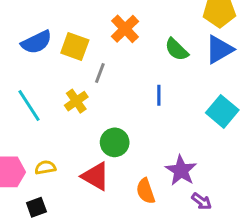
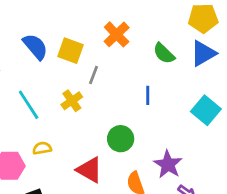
blue semicircle: (36, 42) -> (35, 47), turned -104
green circle: (115, 142) -> (121, 139), moved
yellow semicircle: (45, 167) -> (42, 148), moved

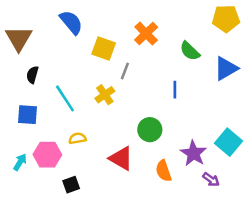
blue semicircle: (35, 47) -> (71, 22), moved
blue triangle: (203, 53) -> (226, 68), moved
cyan square: (206, 110) -> (228, 142), moved

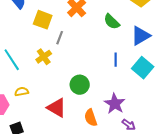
blue line: (175, 90) -> (116, 60), moved
cyan square: (228, 142) -> (143, 68), moved

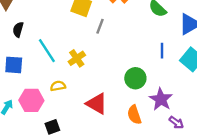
yellow cross: (44, 57) -> (77, 58), moved
green circle: (80, 85) -> (135, 78), moved

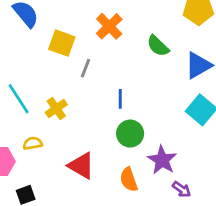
blue line: (162, 51) -> (120, 99), moved

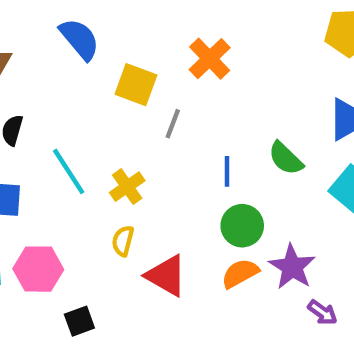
green semicircle: (158, 46) -> (286, 158), moved
yellow semicircle: (33, 143) -> (123, 241), moved, turned -66
orange semicircle: (129, 180) -> (240, 273), moved, turned 80

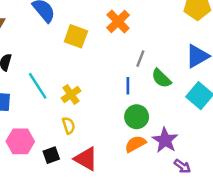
gray line: (173, 124) -> (140, 59), moved
yellow semicircle: (123, 241) -> (69, 125), turned 147
red triangle: (166, 276) -> (86, 159), moved
black square: (79, 321) -> (51, 155), moved

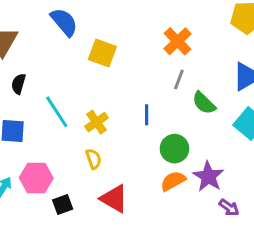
orange cross: (118, 21) -> (177, 41), moved
blue line: (128, 86) -> (147, 115), moved
black square: (51, 155) -> (63, 205), moved

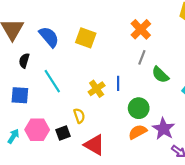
blue semicircle: (64, 22) -> (49, 37), moved
yellow cross: (97, 122) -> (97, 89), moved
black square: (63, 205) -> (63, 133), moved

